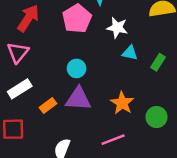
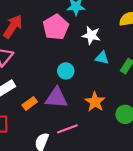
cyan circle: (77, 68) -> (66, 71), moved
pink line: (113, 140) -> (67, 129), moved

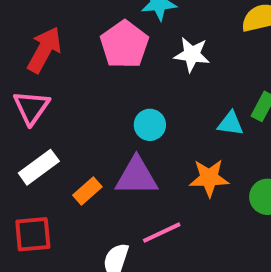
cyan triangle: (102, 58) -> (230, 124), moved
orange star: (95, 102) -> (209, 178), turned -30

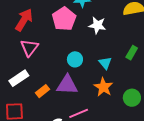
pink triangle: (31, 107) -> (29, 48), moved
cyan triangle: (230, 124) -> (105, 63), moved, turned 40
orange star: (209, 178) -> (103, 87), turned 30

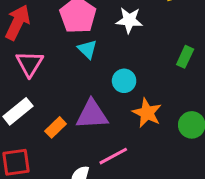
cyan circle: (75, 59) -> (124, 81), moved
cyan triangle: (105, 63) -> (87, 49), moved

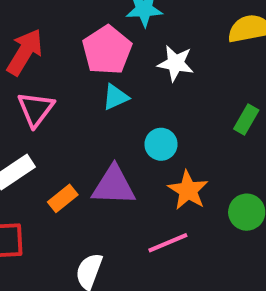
cyan triangle: (87, 49) -> (115, 97), turned 45
pink line: (113, 156) -> (168, 243), moved

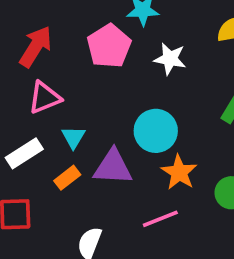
cyan triangle: (115, 97) -> (73, 137), moved, turned -35
pink triangle: (36, 109) -> (45, 98), turned 30
cyan circle: (161, 144) -> (156, 131), size x1.5

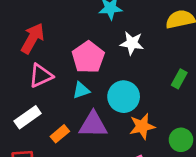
pink pentagon: (109, 46) -> (88, 57), moved
cyan triangle: (73, 137) -> (81, 90), moved, turned 42
orange star: (179, 172) -> (142, 126), turned 30

